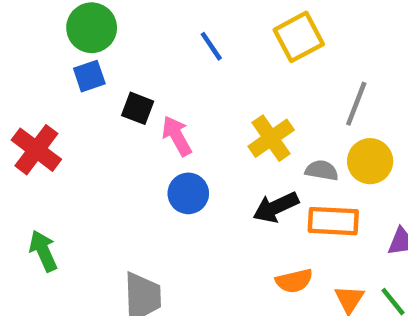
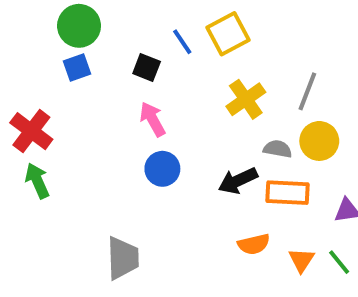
yellow square: (299, 37) -> (228, 34), moved
black square: (138, 108) -> (147, 68), moved
yellow cross: (271, 138) -> (246, 99), moved
green arrow: (43, 251) -> (37, 181), moved

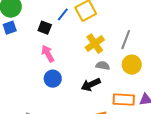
blue line: (182, 42) -> (63, 15), turned 72
gray semicircle: (278, 149) -> (103, 66), moved
orange rectangle: (287, 193) -> (124, 100), moved

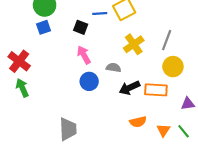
blue line: (63, 15) -> (100, 14), turned 48
gray semicircle: (103, 66) -> (114, 68), moved
orange rectangle: (124, 100) -> (156, 90), moved

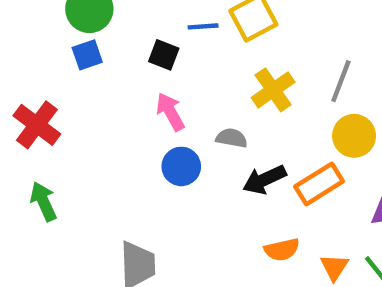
green arrow: (22, 88) -> (43, 201), moved
orange rectangle: (156, 90) -> (319, 184), turned -35

